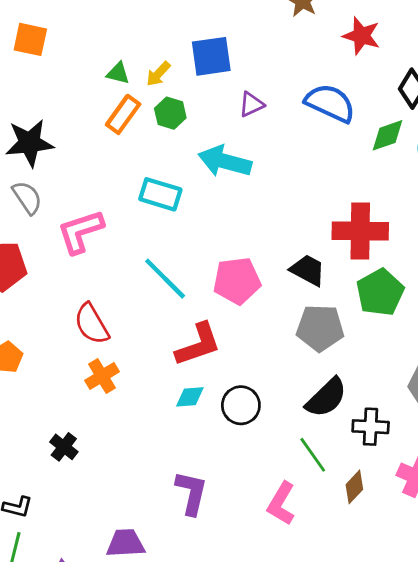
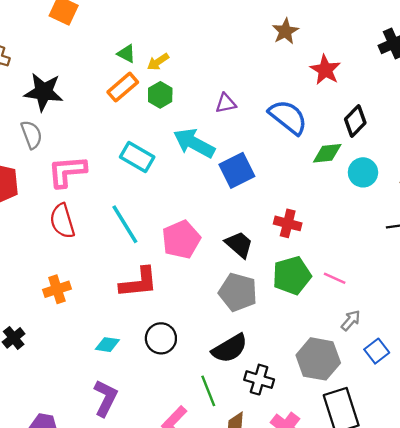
blue square: (211, 56) -> (237, 170), moved, turned -32
red cross: (360, 231) -> (288, 223), size x0.6
pink pentagon: (237, 281) -> (181, 240), turned -30
red semicircle: (92, 324) -> (62, 221), moved
cyan diamond: (190, 397) -> (107, 345), moved

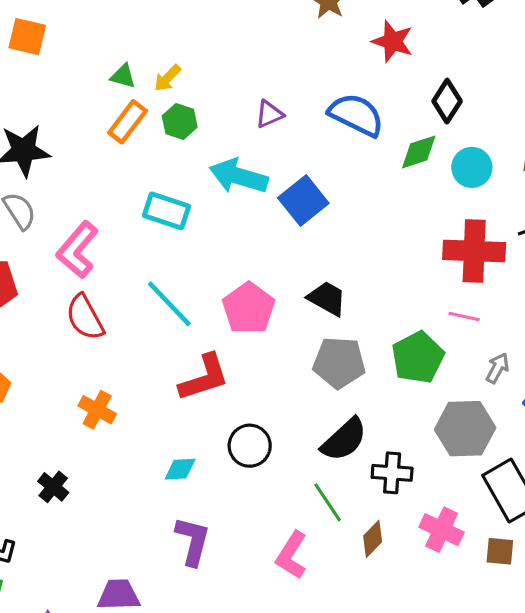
pink L-shape: (67, 171) -> (77, 250), turned -33
red cross: (288, 223) -> (474, 251), moved, size x1.6
green pentagon: (292, 276) -> (418, 357), moved
orange cross: (57, 289) -> (97, 410), turned -32

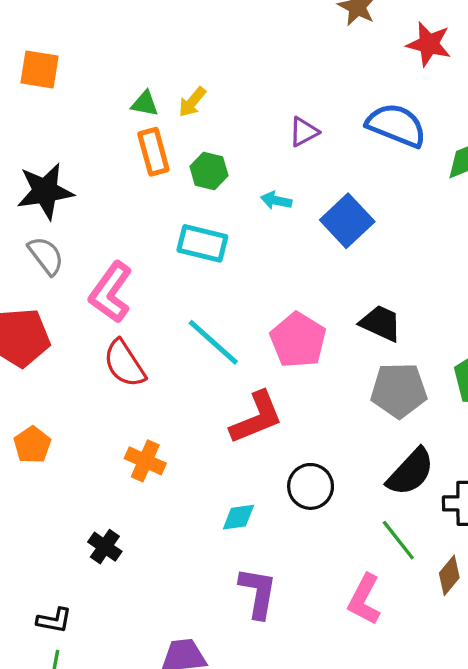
orange rectangle: (128, 122) -> (153, 152), turned -48
green hexagon: (180, 122) -> (209, 171), moved
cyan arrow: (239, 176) -> (276, 200), size x0.5

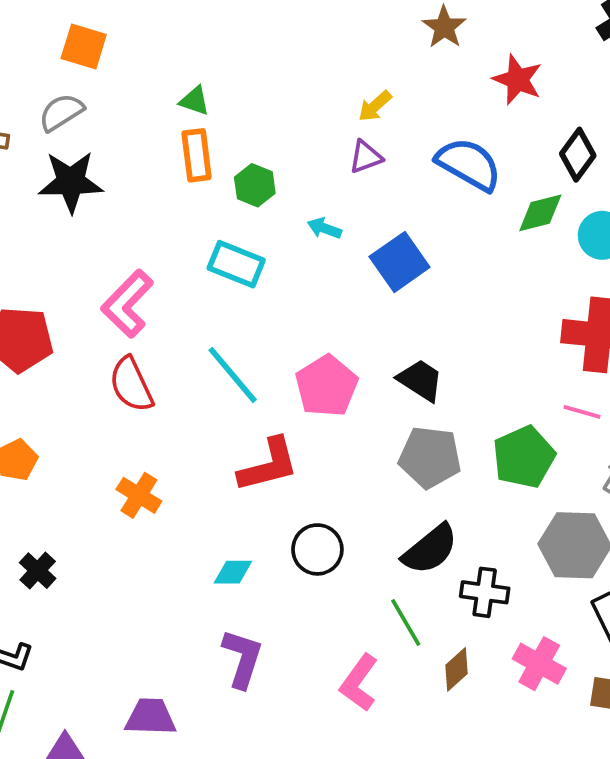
yellow arrow: (192, 102) -> (375, 106), moved
gray semicircle: (46, 256) -> (61, 112), moved, turned -93
black cross: (105, 547) -> (38, 571), moved

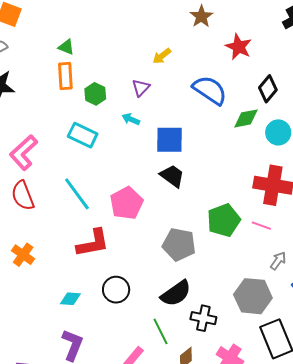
purple triangle: (366, 157) -> (141, 88), moved, turned -30
blue square: (400, 262) -> (170, 140), turned 32
black trapezoid: (420, 380) -> (172, 176), moved
green pentagon: (524, 457) -> (224, 220), moved

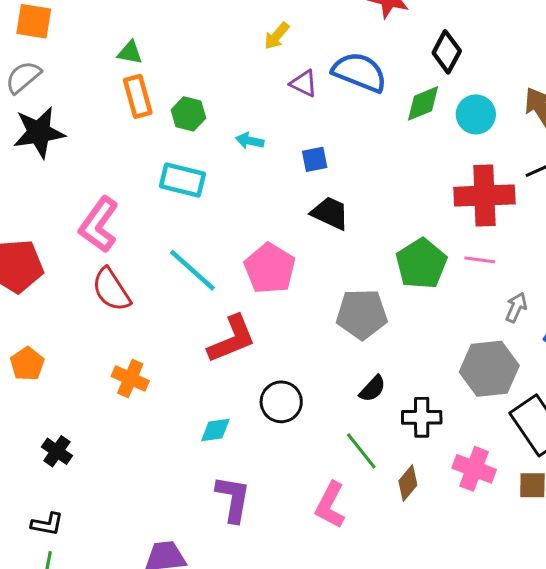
purple triangle: (141, 88) -> (304, 83), moved, turned -36
blue square: (170, 140) -> (315, 159), size x0.6
black semicircle: (176, 293) -> (372, 389), size x0.6

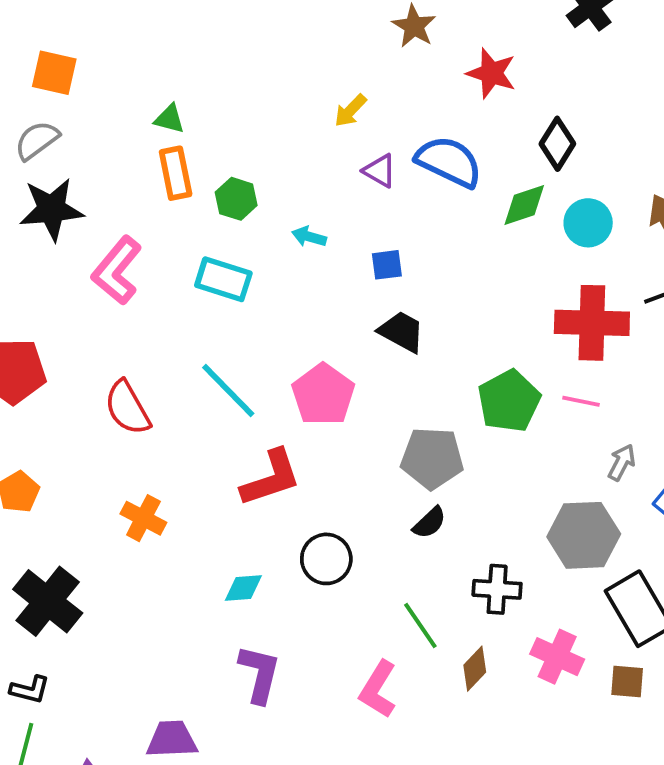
pink L-shape: (99, 225) -> (117, 270), moved
black semicircle: (372, 389) -> (429, 523), moved
black cross: (57, 451) -> (48, 601), size x1.8

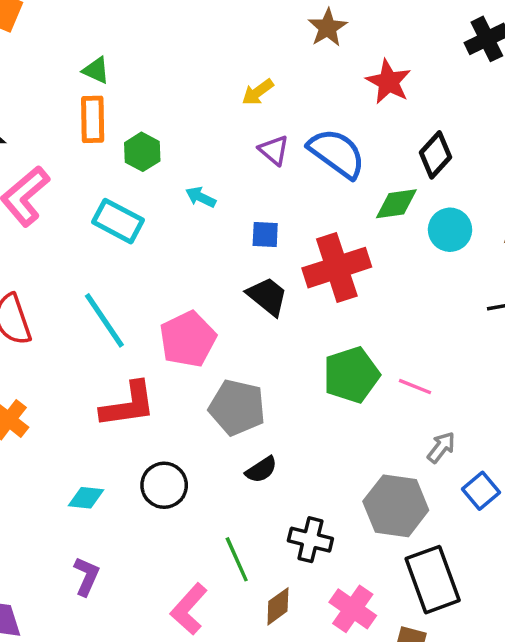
red cross: (592, 323) -> (337, 268), moved, turned -30
gray pentagon: (432, 458) -> (237, 407), moved
purple L-shape: (259, 674) -> (86, 576), size x0.7

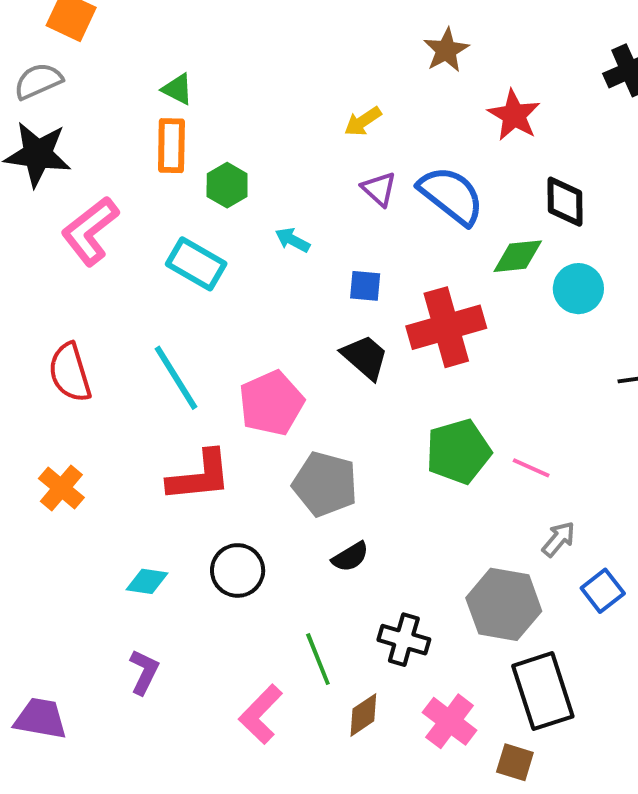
black diamond: (436, 155) -> (565, 202), turned -45

